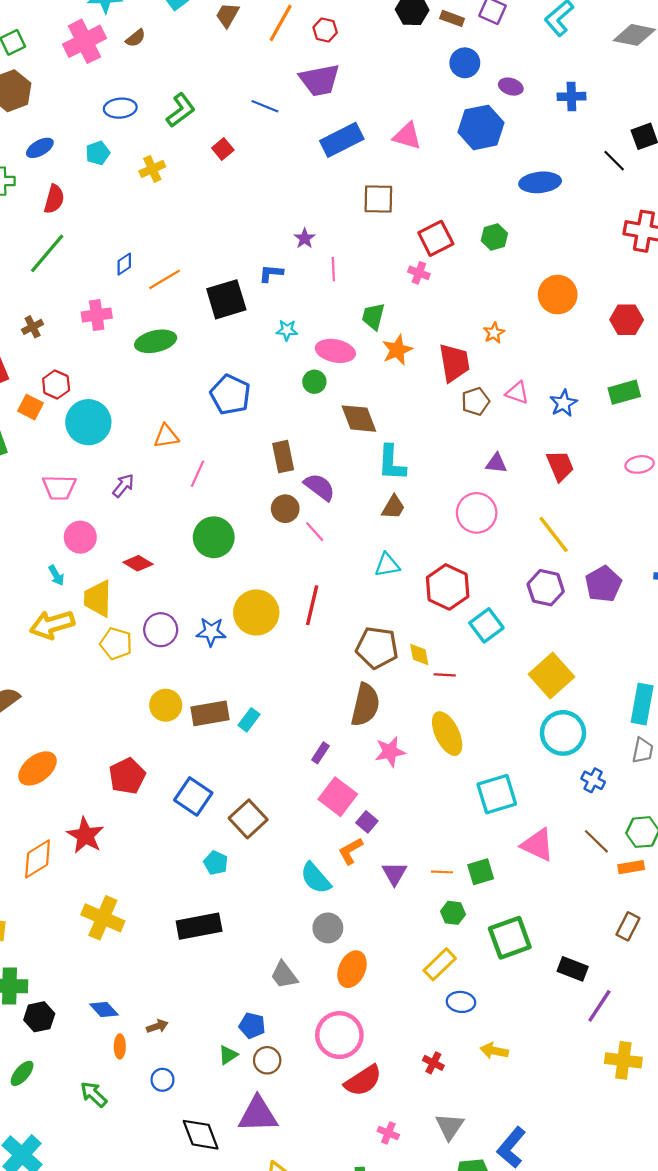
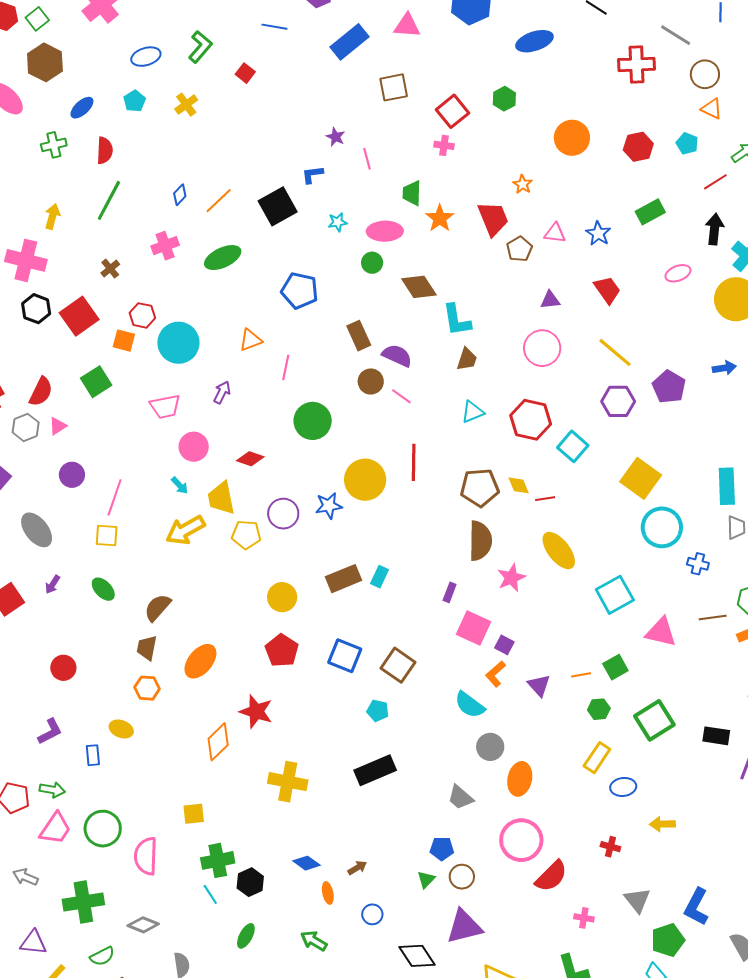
yellow circle: (166, 705) -> (282, 597), moved
brown line: (596, 841) -> (713, 618), turned -40

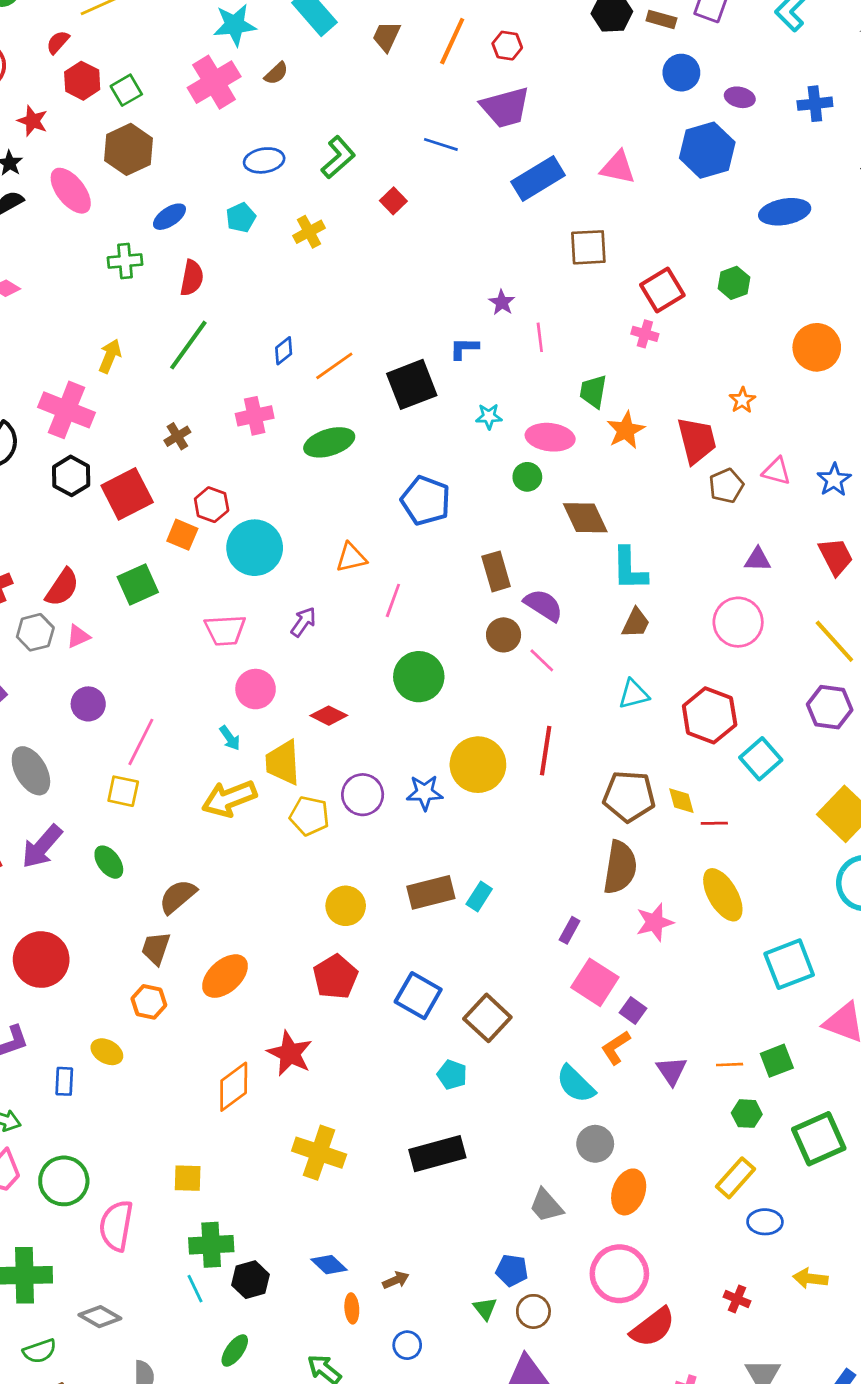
purple arrow: (52, 584) -> (42, 846), size x1.8
red circle: (63, 668) -> (41, 960), size x1.6
green triangle: (426, 879) -> (485, 1309), turned -30

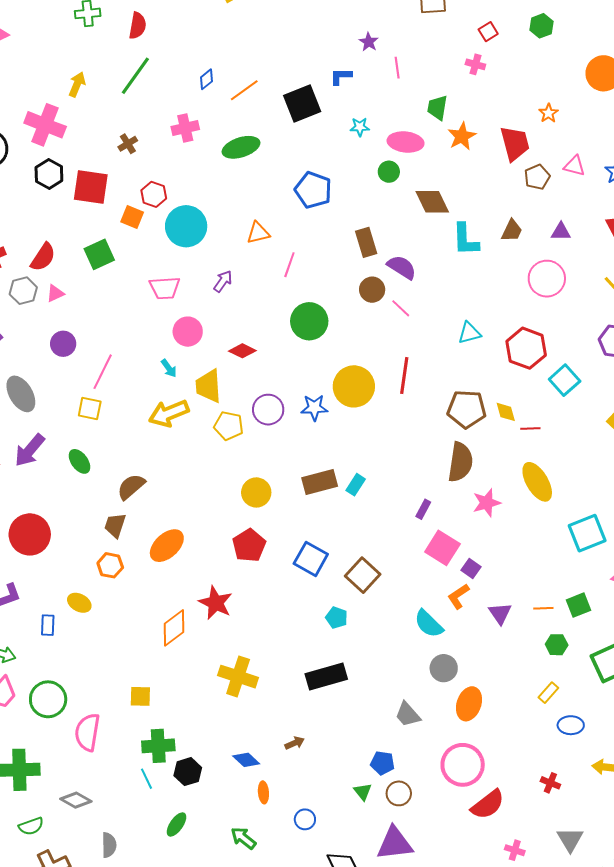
red square: (662, 290) -> (488, 32), size x0.6
red square: (127, 494) -> (91, 187), turned 36
brown trapezoid: (636, 623) -> (512, 231), moved
yellow rectangle: (735, 1178) -> (548, 693), size x0.7
brown arrow: (396, 1280) -> (295, 743), moved

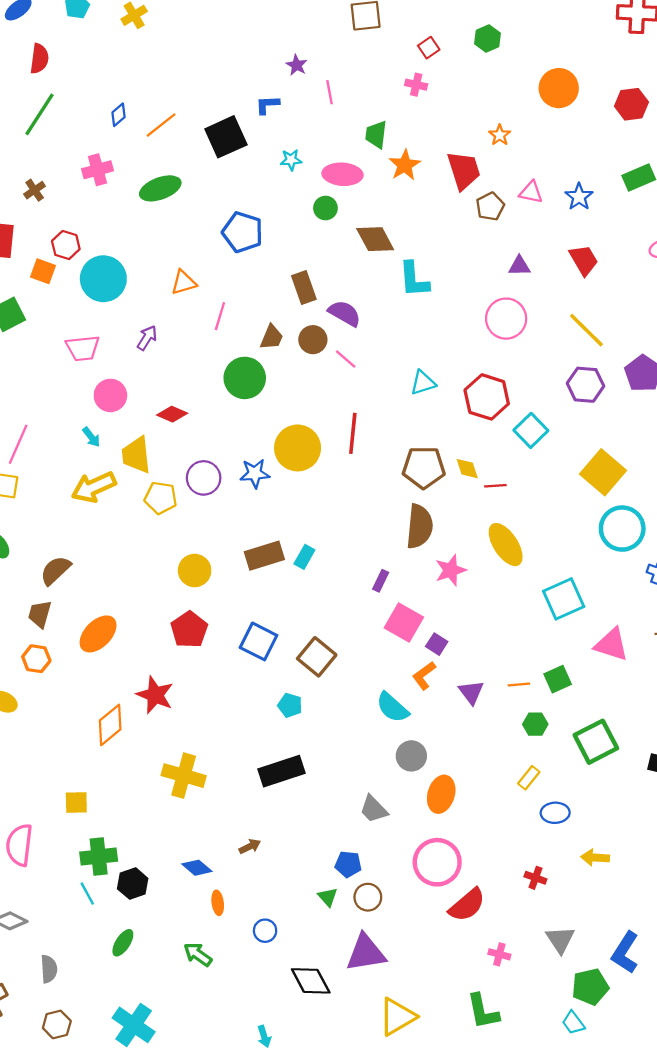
brown trapezoid: (512, 231) -> (272, 337), moved

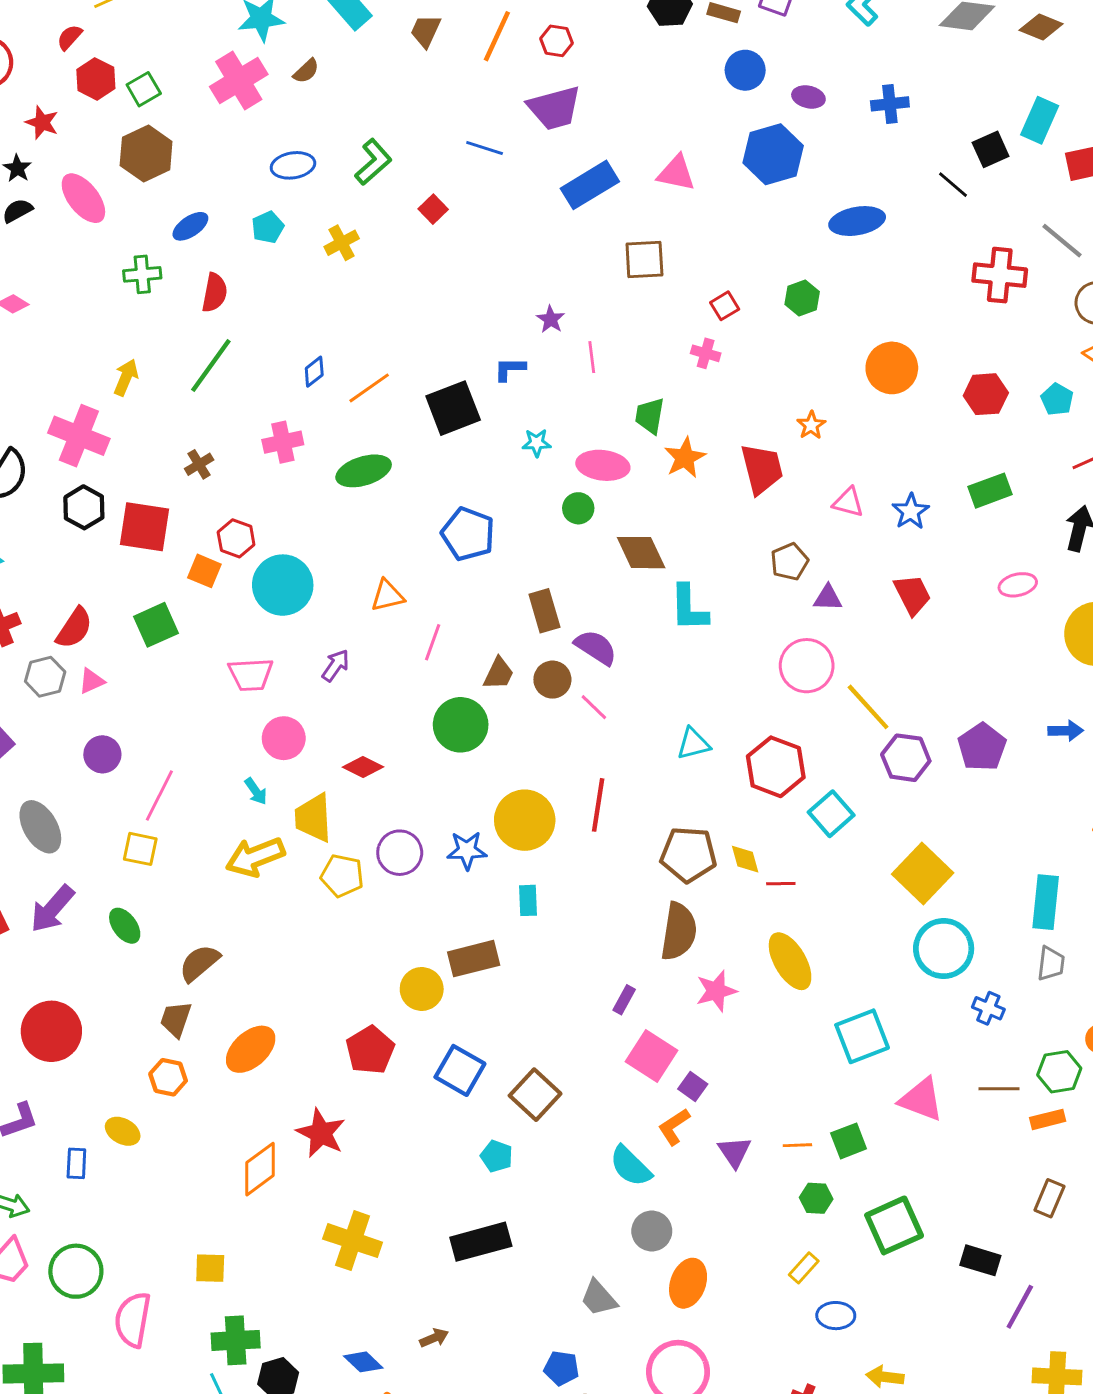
brown pentagon: (490, 207) -> (789, 562), moved
yellow line: (586, 330) -> (868, 707), moved
cyan rectangle: (304, 557) -> (528, 900), moved, turned -35
yellow circle: (195, 571) -> (422, 989), moved

